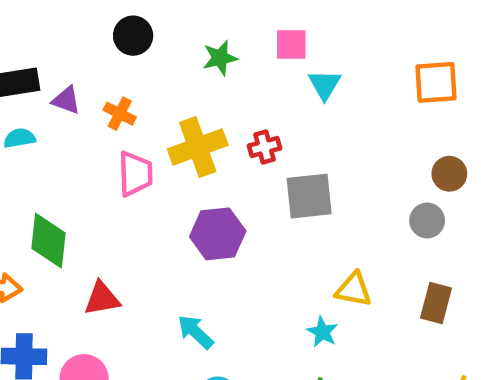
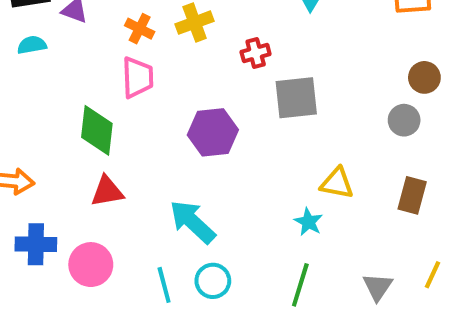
orange cross: (120, 114) -> (140, 29), moved
yellow cross: (198, 147) -> (195, 23), moved, size x0.7
green diamond: (48, 241) -> (97, 130), moved
cyan arrow: (195, 332) -> (193, 222), size x1.4

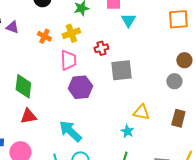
pink trapezoid: (138, 77) -> (68, 60), moved

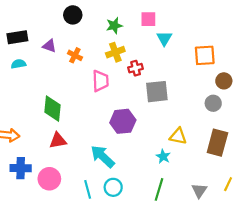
orange square: (178, 19) -> (205, 55), moved
purple triangle: (12, 27) -> (49, 46), moved
yellow cross: (71, 33) -> (115, 52), moved
purple hexagon: (80, 87) -> (123, 121), moved
brown rectangle: (178, 118) -> (217, 143), size x1.4

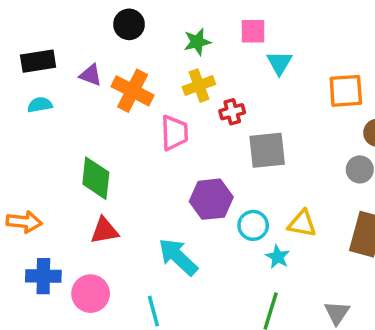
orange cross: (75, 55) -> (133, 91), size x1.6
cyan circle: (113, 187) -> (253, 225), moved

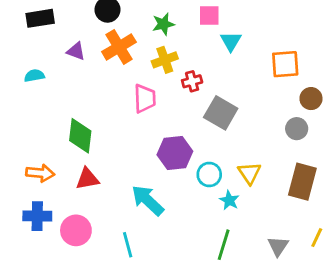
black rectangle: (38, 61) -> (40, 18), moved
orange cross: (133, 91) -> (119, 47), moved, turned 32
gray square: (267, 150) -> (221, 113), turned 36
orange arrow: (24, 222) -> (40, 173), moved
yellow triangle: (302, 224) -> (249, 173), turned 45

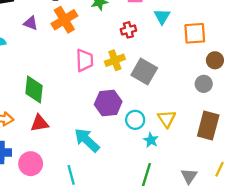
cyan triangle: (231, 41) -> (162, 16), moved
yellow cross: (165, 60) -> (115, 60), moved
red cross: (192, 81) -> (128, 30), moved

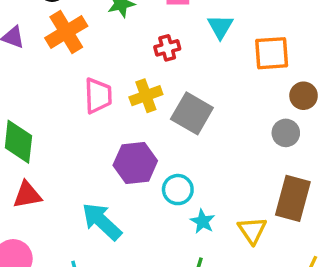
yellow triangle: (167, 119) -> (252, 230), moved

